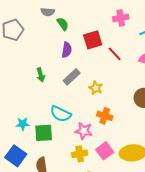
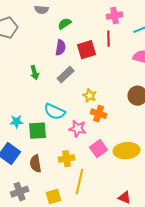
green semicircle: (63, 24) -> (65, 24), moved, turned -88
red square: (93, 40) -> (87, 50), moved
red line: (115, 54) -> (109, 39), moved, turned 42
yellow star: (96, 88) -> (90, 96), moved
yellow cross: (80, 154) -> (67, 159), moved

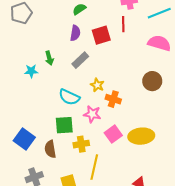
yellow star: (90, 96) -> (97, 85), moved
cyan star: (17, 122) -> (31, 71), moved
green square: (38, 131) -> (64, 125), moved

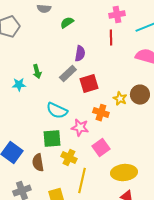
purple semicircle: (75, 33) -> (80, 54), moved
red square: (101, 35) -> (89, 84), moved
yellow star: (97, 85) -> (120, 99), moved
yellow ellipse: (141, 136) -> (124, 173), moved
yellow cross: (81, 144) -> (69, 158), turned 35

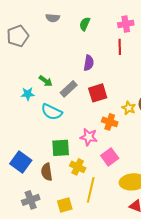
green semicircle: (67, 23) -> (85, 24), moved, turned -32
green arrow: (37, 72) -> (46, 81), turned -40
gray rectangle: (68, 74) -> (69, 89), moved
cyan semicircle: (57, 111) -> (52, 112), moved

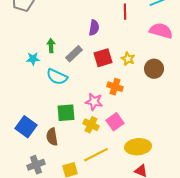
green arrow: (46, 81) -> (51, 46), turned -128
yellow star: (129, 108) -> (128, 59), moved
yellow cross: (78, 167) -> (91, 125), moved
yellow line: (91, 190) -> (96, 155), turned 50

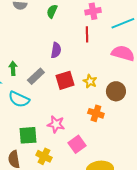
orange cross: (115, 87) -> (96, 113), moved
yellow cross: (91, 125) -> (44, 156), moved

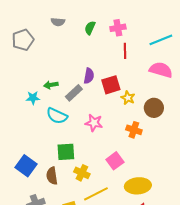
pink cross: (93, 11) -> (118, 28), moved
purple semicircle: (56, 50) -> (89, 76), moved
green arrow: (13, 68) -> (51, 85), turned -96
red square: (65, 80) -> (111, 85), moved
pink star: (56, 124) -> (94, 123), moved

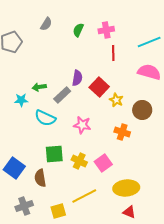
gray semicircle: (58, 22) -> (46, 24), turned -64
red square: (111, 85) -> (99, 87), turned -30
yellow cross: (82, 173) -> (79, 161), moved

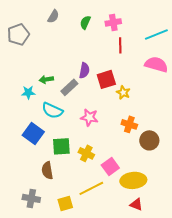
red square: (99, 87) -> (106, 79), turned 30
brown circle: (142, 110) -> (149, 140), moved
pink square: (103, 163) -> (110, 166), moved
blue square: (14, 168) -> (33, 133), moved
gray cross: (24, 206) -> (31, 198), turned 30

